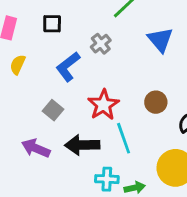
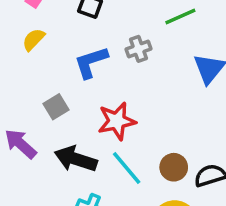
brown circle: (156, 102) -> (174, 167), moved
cyan line: (124, 138) -> (127, 168), turned -40

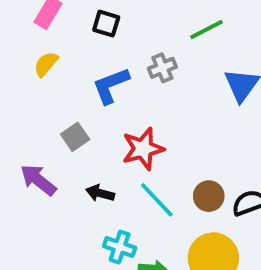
black arrow: (76, 159) -> (100, 193), size x0.6

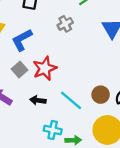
blue L-shape: (111, 86) -> (22, 40), moved
red star: (143, 149) -> (45, 68), moved

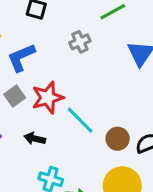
cyan line: (71, 100) -> (80, 120), moved

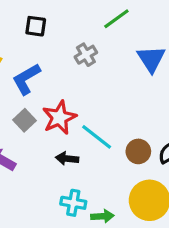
black arrow: (35, 139) -> (67, 159), moved

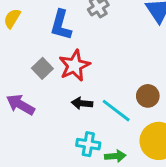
blue L-shape: (26, 79) -> (61, 25), moved, turned -44
cyan line: (97, 137) -> (116, 111), moved

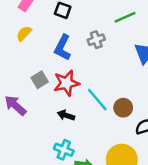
brown circle: (148, 96) -> (123, 108), moved
cyan line: (116, 111) -> (97, 100), moved

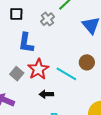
gray cross: (96, 40) -> (47, 19), moved
brown circle: (123, 108) -> (87, 62), moved

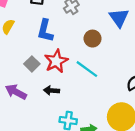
brown circle: (87, 62) -> (93, 39), moved
black arrow: (46, 94) -> (52, 90), moved

